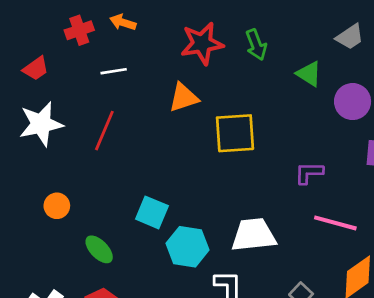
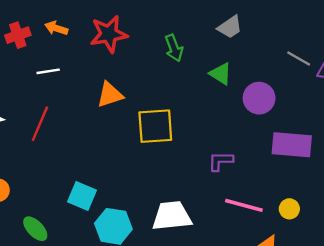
gray trapezoid: (350, 37) -> (230, 27), moved
red star: (202, 43) -> (109, 34), moved

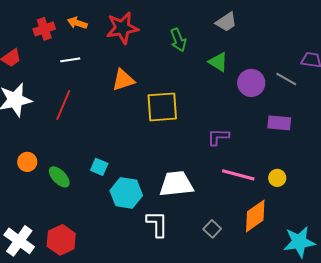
gray line: (299, 59) -> (286, 79), moved
purple rectangle: (292, 145) -> (279, 123), size x0.7
cyan square: (82, 196) -> (99, 167), size x0.7
green ellipse: (35, 229) -> (59, 177), moved

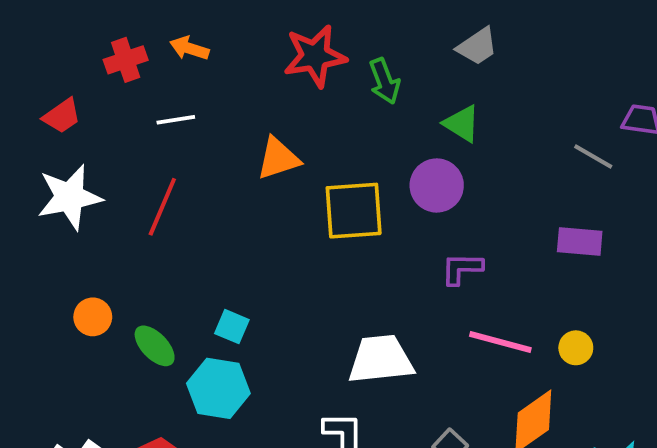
red star: (122, 28) -> (315, 56), moved
purple circle: (251, 83) -> (437, 185), moved
cyan hexagon: (126, 193) -> (218, 388), moved

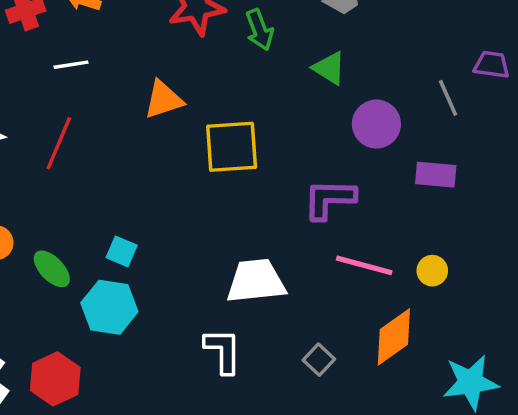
gray line: (593, 157) -> (448, 98), turned 36
purple circle: (437, 185) -> (376, 124), moved
purple L-shape: (462, 269) -> (329, 199), size x1.4

